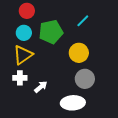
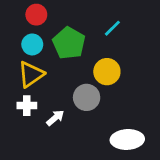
green pentagon: (51, 32) -> (69, 43), turned -30
gray circle: (85, 79) -> (87, 97), moved
white ellipse: (73, 103) -> (127, 139), moved

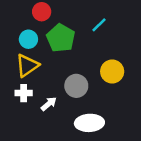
red circle: (36, 15) -> (42, 12), moved
yellow circle: (107, 72) -> (112, 71), moved
white ellipse: (127, 139) -> (89, 123), moved

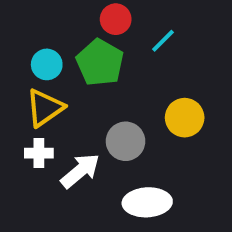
red circle: (42, 12) -> (116, 19), moved
white arrow: (49, 104) -> (80, 171), size x1.5

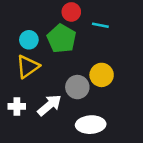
cyan line: (163, 41) -> (100, 25), turned 56
yellow circle: (185, 118) -> (102, 75), moved
white cross: (39, 153) -> (17, 106), moved

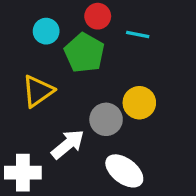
cyan circle: (29, 40) -> (46, 31), moved
white cross: (17, 106) -> (23, 173), moved, size x1.5
white ellipse: (91, 125) -> (124, 171), turned 40

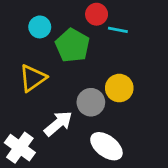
red circle: (98, 16) -> (97, 14), moved
white cross: (23, 173) -> (20, 148), turned 36

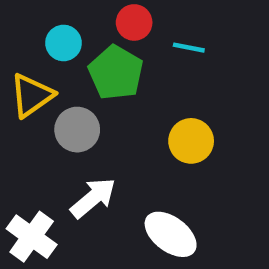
red circle: (97, 14) -> (134, 22), moved
yellow triangle: (33, 78) -> (32, 95), moved
gray circle: (91, 102) -> (77, 130), moved

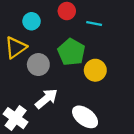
green pentagon: (116, 73) -> (71, 52), moved

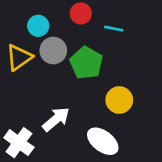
gray circle: (38, 65) -> (53, 51), moved
yellow circle: (95, 70) -> (119, 100), moved

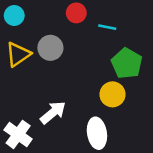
cyan circle: (38, 26) -> (14, 15), moved
green pentagon: (86, 63) -> (127, 63), moved
white ellipse: (103, 141) -> (97, 133), turned 44

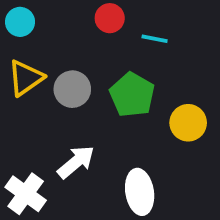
gray circle: (50, 48) -> (72, 89), moved
green pentagon: (127, 63) -> (132, 95), moved
yellow circle: (112, 94) -> (188, 123), moved

